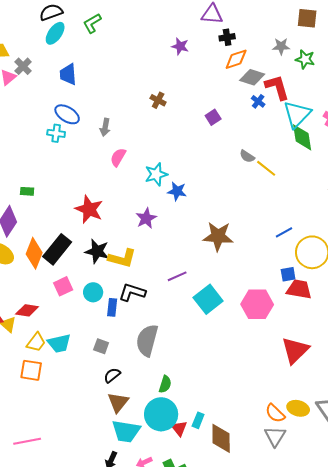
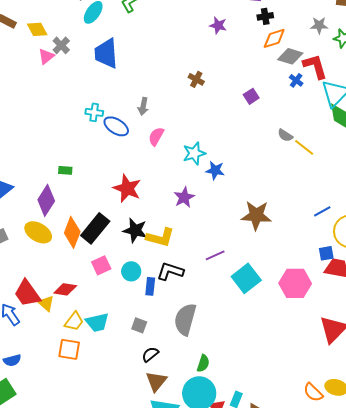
blue trapezoid: (68, 74) -> (106, 53), size x1.4
blue ellipse: (67, 114) -> (116, 126), moved

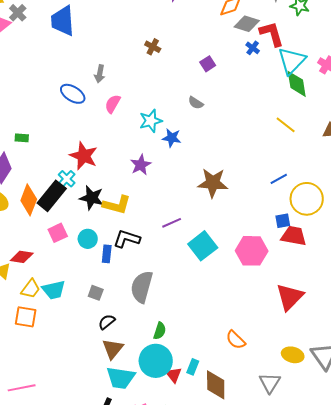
cyan cross: (94, 112) -> (67, 179), moved, turned 36
gray semicircle: (285, 135) -> (196, 103), moved
yellow line: (304, 147) -> (286, 125), moved
orange semicircle: (313, 392) -> (236, 340), moved

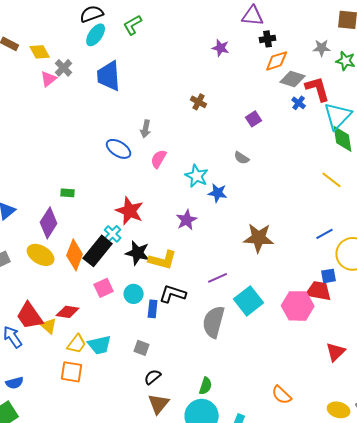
cyan star: (151, 121) -> (197, 176), turned -30
red trapezoid: (294, 236) -> (319, 291), moved
gray semicircle: (142, 287) -> (214, 322), moved
red triangle: (290, 297) -> (336, 352), size x0.7

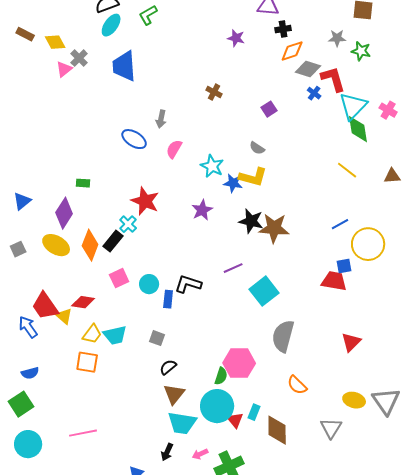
black rectangle: (98, 251) -> (113, 241), size x0.7
black star: (138, 253) -> (251, 221), moved
yellow L-shape: (163, 260) -> (253, 177), moved
pink hexagon: (298, 306) -> (239, 363), moved
gray semicircle: (214, 322) -> (283, 336), moved

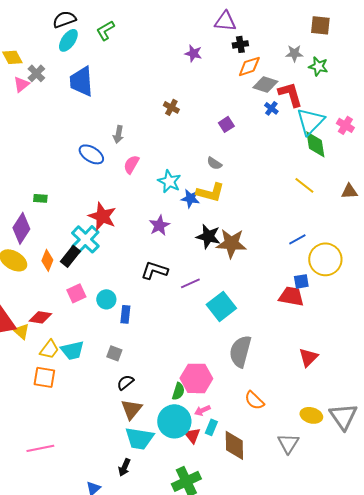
cyan cross: (128, 224) -> (85, 239), size x1.6
orange diamond: (90, 245) -> (47, 260), size x0.7
black L-shape: (188, 284) -> (154, 270), moved
pink arrow: (200, 454) -> (202, 410), moved

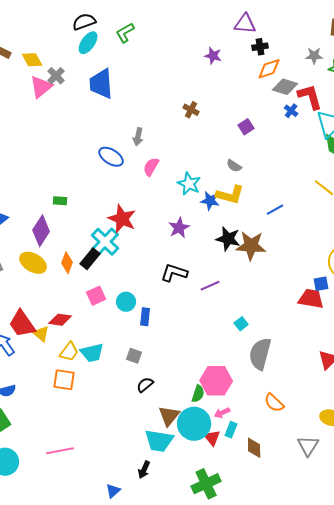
pink triangle: (21, 84) -> (41, 87), size x1.4
blue line: (297, 239) -> (275, 210), moved
cyan square: (221, 306) -> (241, 324), moved, size x0.5
brown triangle: (131, 409) -> (169, 416), moved
brown diamond: (234, 445) -> (254, 448), size x0.7

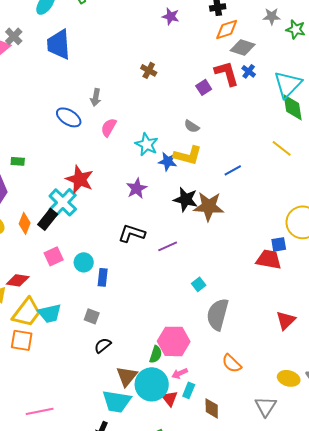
red L-shape: (310, 97) -> (227, 73), moved
yellow trapezoid: (69, 352) -> (27, 312), size x1.5
pink line: (60, 451) -> (40, 411), moved

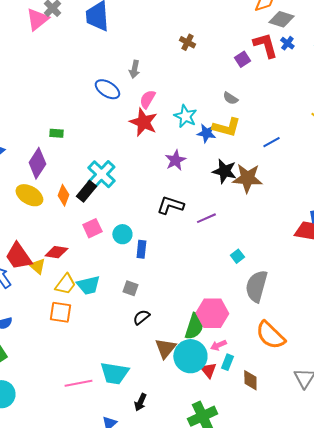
red star: (80, 179) -> (143, 122), moved
yellow trapezoid: (27, 312) -> (65, 284), size x0.7
green semicircle: (156, 354) -> (194, 326), size x1.5
orange semicircle: (232, 363) -> (270, 335), size x1.5
cyan trapezoid: (117, 401) -> (114, 373), moved

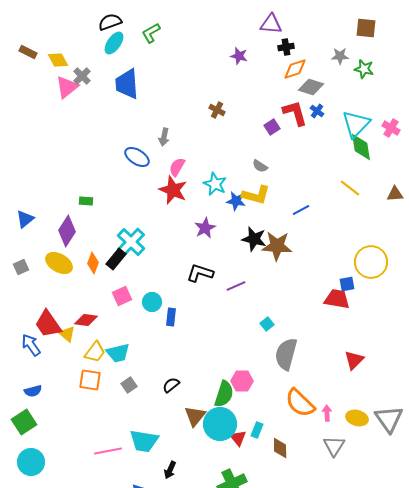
gray square: (130, 288) -> (129, 385), moved, turned 35
pink hexagon: (212, 313) -> (242, 381), size x0.7
pink arrow: (218, 345) -> (327, 413), moved, turned 112

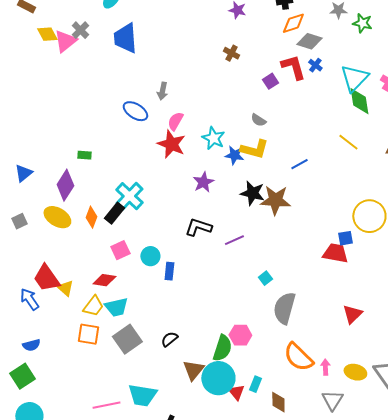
yellow diamond: (58, 60) -> (47, 34), moved
brown cross: (217, 110) -> (231, 53), moved
red diamond: (86, 320) -> (104, 280), moved
gray square: (129, 385) -> (127, 339), size x1.8

